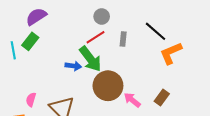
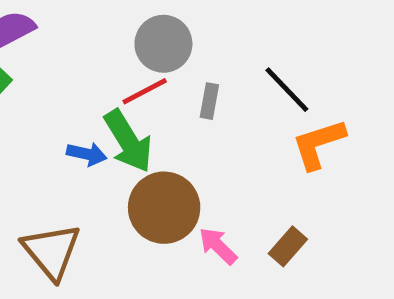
gray circle: (102, 16) -> (163, 44), size x1.5

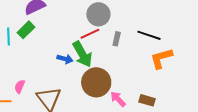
black line: (287, 90) -> (149, 35), turned -30
brown rectangle: (288, 246) -> (147, 100), turned 63

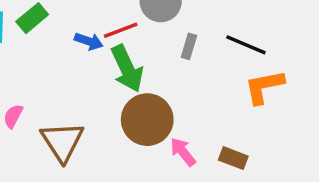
red line: (90, 34) -> (121, 30), moved
blue arrow: (65, 59) -> (89, 41), moved

